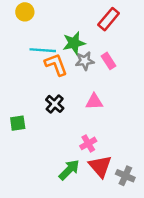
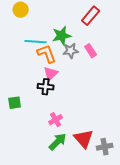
pink triangle: (94, 102) -> (51, 74), moved, turned -42
black cross: (55, 104) -> (46, 87), turned -35
pink cross: (88, 143) -> (56, 120), moved
gray cross: (125, 176) -> (105, 147), turned -35

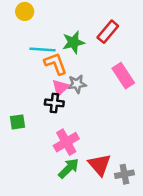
red rectangle: (91, 16) -> (108, 32), moved
gray star: (71, 51) -> (77, 84), moved
pink rectangle: (91, 51) -> (123, 76), moved, size x1.5
pink cross: (56, 120) -> (66, 142), size x1.5

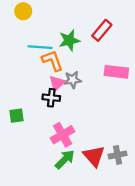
pink rectangle: (123, 76) -> (116, 72), turned -50
gray cross: (124, 174) -> (118, 155), moved

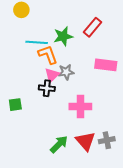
pink cross: (63, 135) -> (80, 107), moved, turned 30

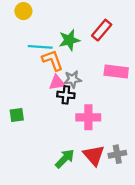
pink triangle: (52, 75) -> (57, 83), turned 35
black cross: (47, 88) -> (66, 95), moved

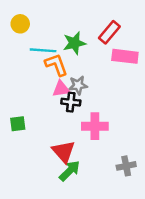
yellow circle: (23, 11) -> (20, 24), moved
pink rectangle: (116, 71) -> (125, 56), moved
red triangle: (94, 155) -> (64, 151), moved

